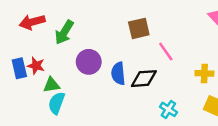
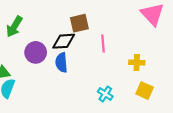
pink line: (166, 52) -> (103, 43), turned 30
black diamond: (144, 79) -> (64, 41), moved

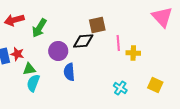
blue semicircle: (61, 63) -> (69, 72), moved
yellow cross: (137, 63) -> (133, 53), moved

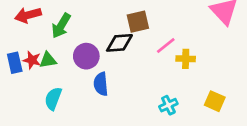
pink line: (118, 43) -> (166, 46), turned 56
green triangle: (29, 69) -> (48, 60), moved
cyan cross: (120, 88) -> (168, 105), turned 32

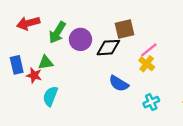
purple circle: (86, 56) -> (80, 39), moved
yellow cross: (186, 59) -> (147, 64), moved, turned 35
red star: (32, 60) -> (34, 75), moved
blue semicircle: (101, 84) -> (119, 83), moved, turned -54

